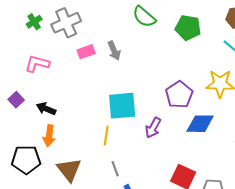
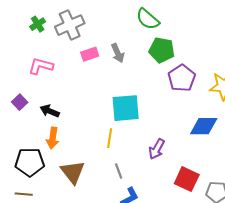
green pentagon: (188, 28) -> (162, 50), moved
purple pentagon: (179, 95) -> (182, 78), moved
purple arrow: (153, 128) -> (157, 149), moved

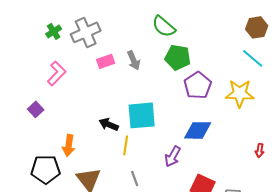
pink L-shape: (41, 66) -> (57, 73), turned 120
black arrow: (50, 111) -> (109, 124), moved
blue diamond: (204, 126) -> (198, 130), moved

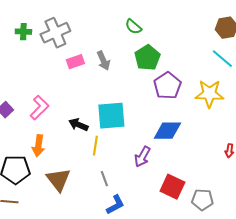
green semicircle: (164, 26) -> (133, 27), size x0.7
green cross: (54, 31) -> (23, 32), turned 35
green pentagon: (178, 57) -> (147, 58), turned 30
pink L-shape: (57, 73) -> (39, 108), moved

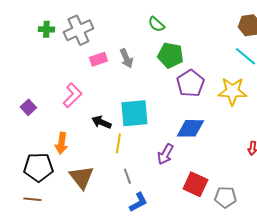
green pentagon: (147, 58) -> (170, 55), turned -30
pink L-shape: (39, 108) -> (72, 95), moved

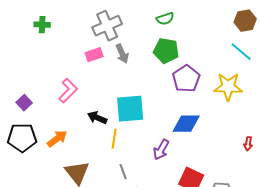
green semicircle: (156, 24) -> (165, 19), moved, turned -60
gray cross: (78, 30) -> (107, 26), moved
orange arrow: (61, 143) -> (57, 139), turned -135
black pentagon: (38, 167) -> (22, 138), moved

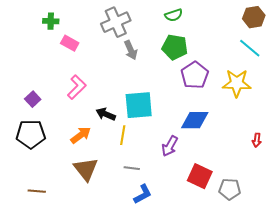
pink rectangle: (94, 55) -> (70, 43), moved, turned 48
orange arrow: (57, 139) -> (81, 135), moved
gray line: (123, 172) -> (132, 168), turned -63

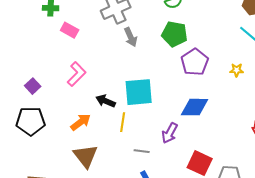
yellow star: (237, 83) -> (237, 70), size x0.5
gray line: (132, 168) -> (142, 151), moved

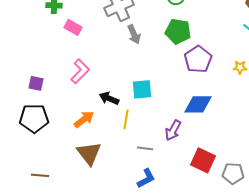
purple square: (33, 86) -> (36, 83), turned -35
cyan square: (139, 92) -> (142, 89), size x0.7

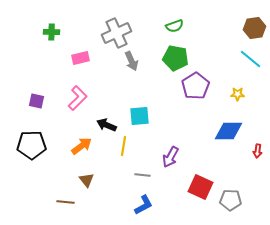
pink rectangle: (73, 27) -> (81, 58), moved, turned -42
purple square: (36, 83) -> (37, 101), moved
blue diamond: (198, 104) -> (229, 131), moved
brown triangle: (89, 153) -> (87, 180), size x0.6
brown line: (40, 175) -> (66, 202), moved

